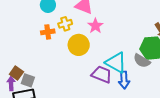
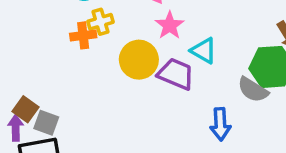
yellow cross: (65, 24) -> (101, 22), moved
cyan triangle: (116, 62) -> (204, 51), moved, size x0.7
purple trapezoid: (102, 74) -> (176, 74), moved

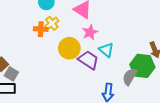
yellow cross: (101, 22) -> (52, 23), turned -32
gray semicircle: (253, 90) -> (130, 77), turned 78

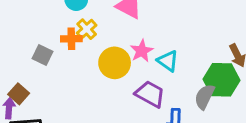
pink star: (90, 32) -> (142, 51), moved
purple trapezoid: (88, 60) -> (150, 94), moved
gray square: (11, 74) -> (43, 55), moved

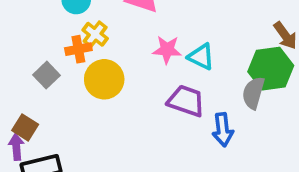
pink star: (142, 51) -> (167, 50), turned -30
gray square: (43, 55) -> (46, 75), turned 30
yellow circle: (115, 63) -> (104, 79), moved

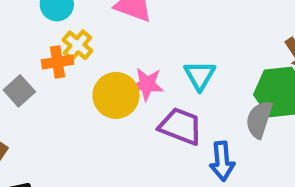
pink star: (167, 50) -> (147, 84), moved
cyan triangle: (201, 57) -> (200, 75), turned 32
yellow circle: (104, 79) -> (116, 95), moved

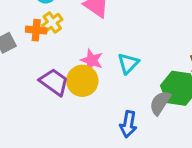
yellow circle: (116, 95) -> (82, 81), moved
purple trapezoid: (181, 126) -> (54, 82), moved

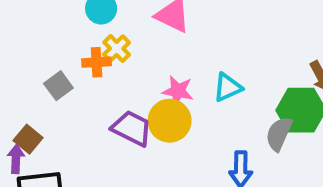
cyan triangle: (128, 63) -> (228, 87), turned 30

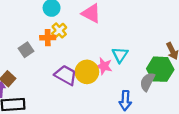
cyan triangle: (228, 87) -> (120, 55), turned -35
pink star: (178, 91) -> (104, 66), moved

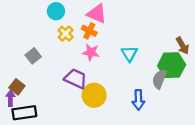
orange cross: (48, 38) -> (89, 31), moved, turned 32
pink star: (104, 66) -> (91, 52), moved
yellow circle: (87, 72) -> (94, 95), moved

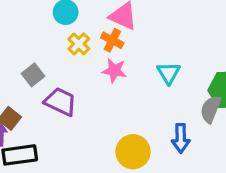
purple trapezoid: (76, 79) -> (60, 102), moved
yellow circle: (94, 95) -> (133, 152), moved

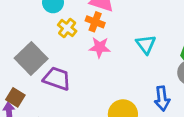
gray square: (33, 75) -> (31, 58), size x1.6

